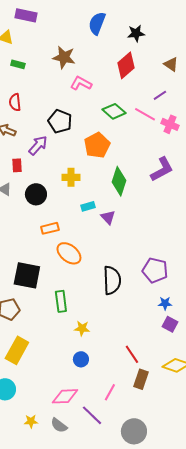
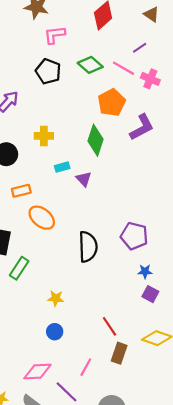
pink L-shape: (81, 83) -> (55, 35), turned -35
black pentagon: (60, 121) -> (48, 71), moved
orange pentagon: (97, 145) -> (112, 103), moved
green rectangle: (61, 301) -> (19, 268), moved, turned 40

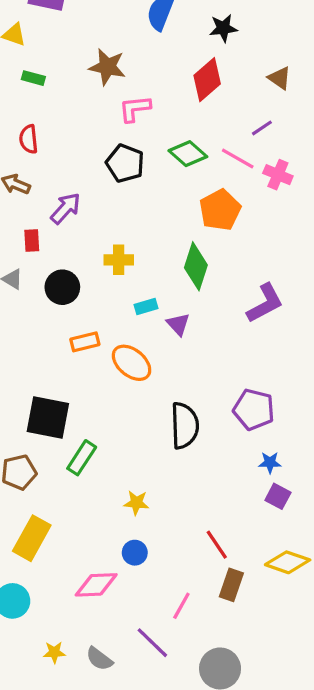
purple L-shape: (142, 127) -> (265, 303), moved
orange ellipse: (42, 218) -> (132, 363), moved
pink diamond: (37, 371) -> (96, 585), moved

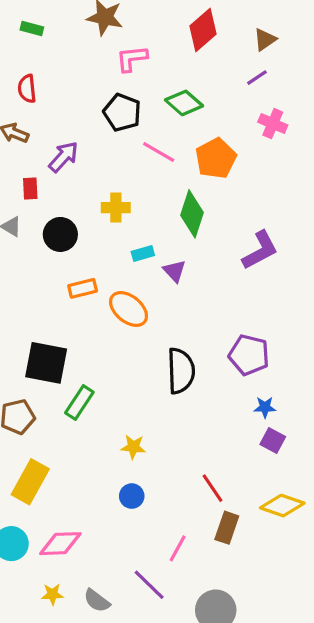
brown triangle: (280, 78) -> (265, 39), moved, turned 50
pink line: (238, 158) -> (159, 152), moved
pink diamond: (96, 585) -> (60, 544), moved

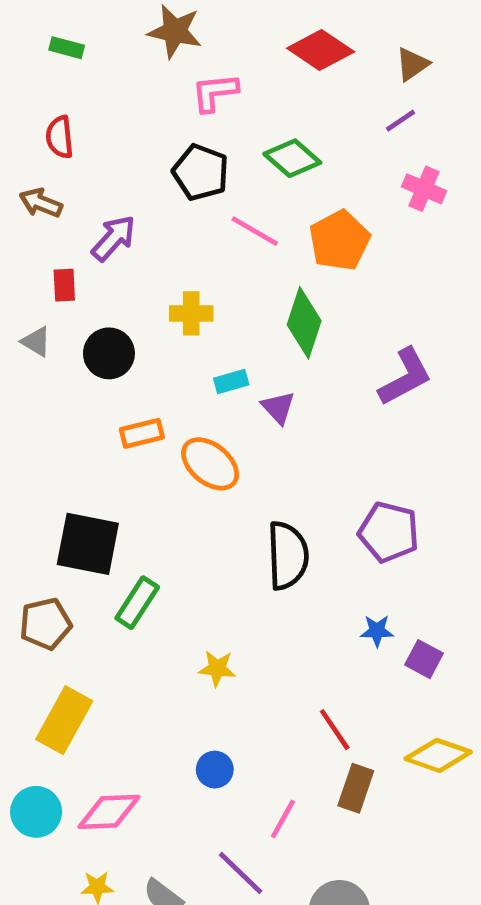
red diamond: (203, 30) -> (321, 50), turned 75
blue star: (265, 407) -> (377, 631), moved
blue circle: (132, 496) -> (215, 770), moved

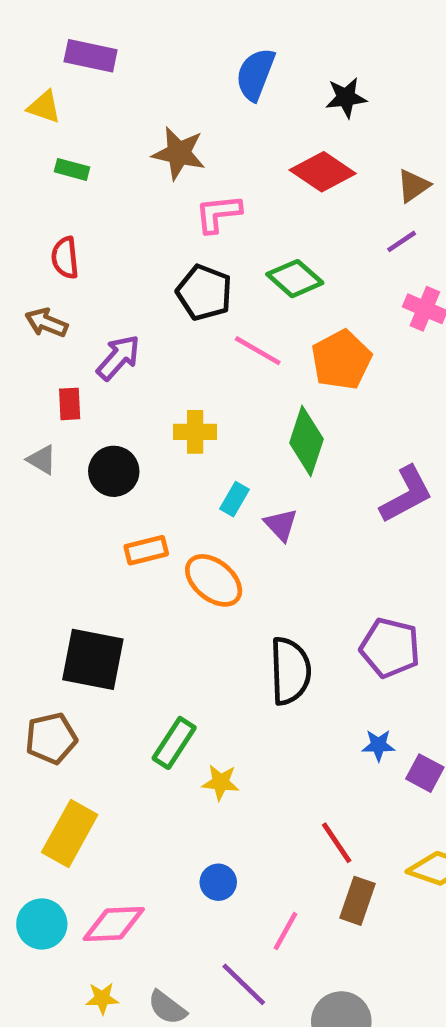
cyan rectangle: (231, 382) -> (234, 499), turned -44
green rectangle: (137, 603) -> (174, 743), moved

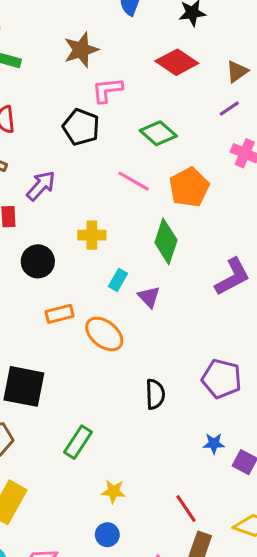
brown star: (179, 153) -> (81, 50), turned -30
black pentagon: (204, 293) -> (81, 127), moved
black semicircle: (290, 671) -> (155, 394), size x0.7
yellow star: (221, 782) -> (113, 491), moved

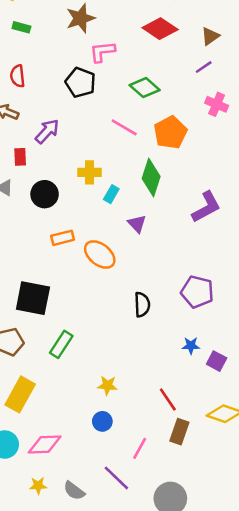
cyan rectangle: (118, 280) -> (111, 194), moved
green rectangle: (78, 442) -> (61, 344), moved

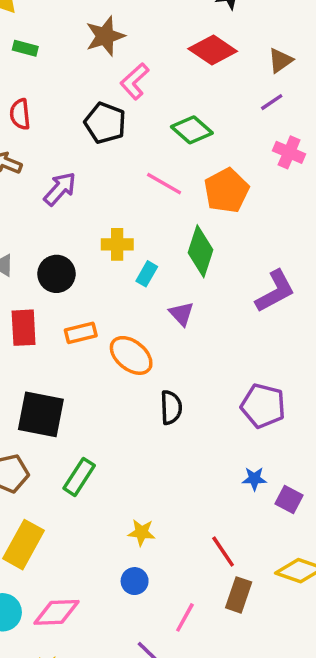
pink L-shape: (102, 52) -> (135, 81), turned -36
red rectangle: (20, 157) -> (24, 328), moved, size x1.5
black semicircle: (142, 305) -> (171, 407), moved

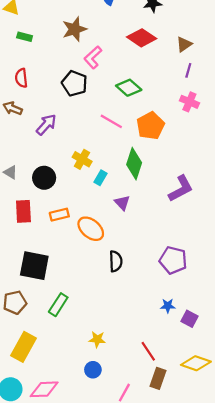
purple line: (272, 102) -> (188, 70), moved, turned -40
yellow cross: (117, 244) -> (82, 159), turned 30

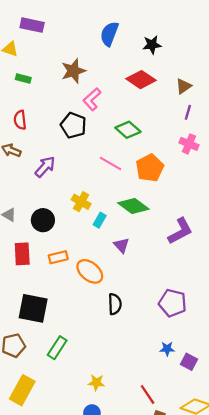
green diamond: (134, 164) -> (133, 206), turned -72

